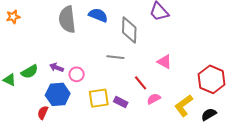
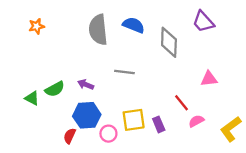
gray line: (115, 57) -> (124, 72), moved
pink triangle: (164, 62) -> (209, 79), turned -35
pink circle: (77, 74) -> (108, 134), moved
purple rectangle: (121, 102) -> (159, 124), turned 40

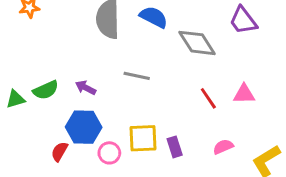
gray diamond: (169, 42) -> (197, 43), turned -40
green triangle: (32, 98) -> (15, 99), turned -49
red line: (182, 103) -> (208, 98), moved

